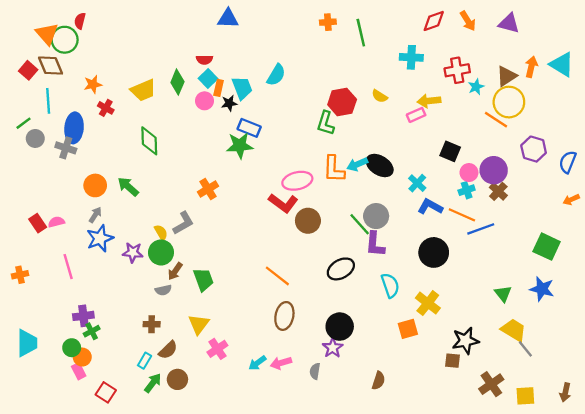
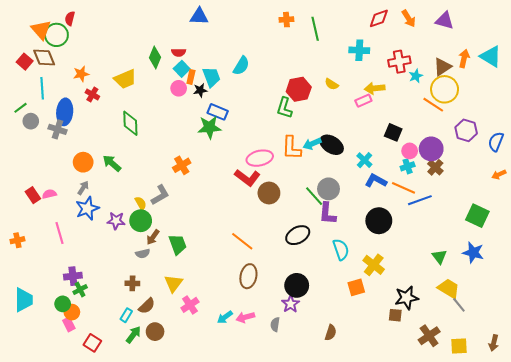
green diamond: (177, 82) -> (155, 57), moved

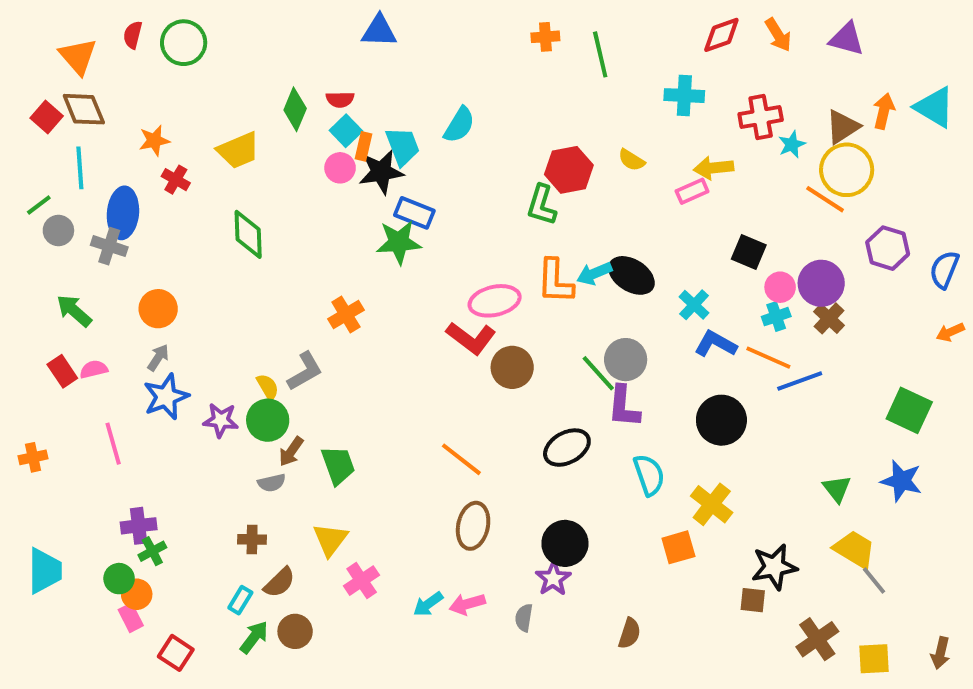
green circle: (56, 35) -> (184, 43), moved
black star: (200, 90) -> (381, 172), size x1.6
green arrow: (112, 163) -> (74, 311), moved

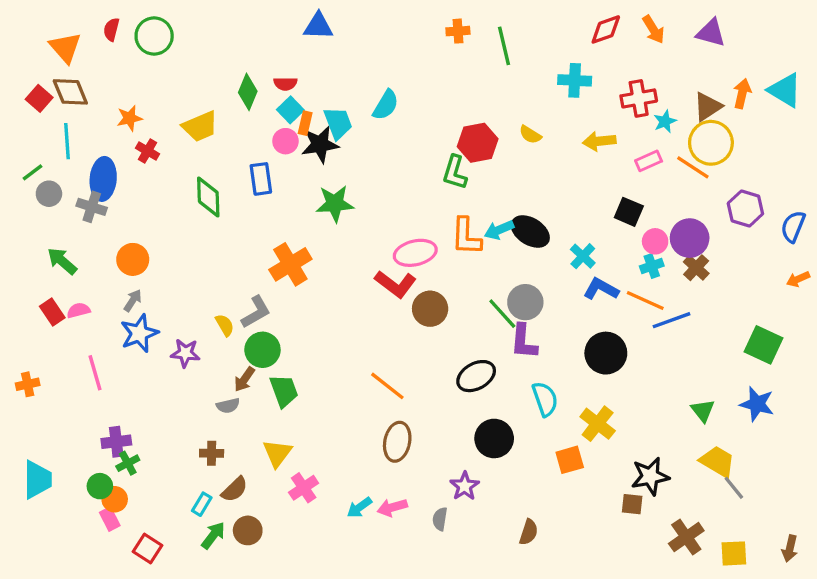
pink rectangle: (692, 191) -> (649, 161), moved
blue rectangle: (414, 213) -> (261, 179), moved, turned 60
orange cross: (346, 315) -> (290, 264), size x1.4
green circle: (268, 420) -> (262, 350), moved
black circle: (565, 543) -> (494, 438), moved

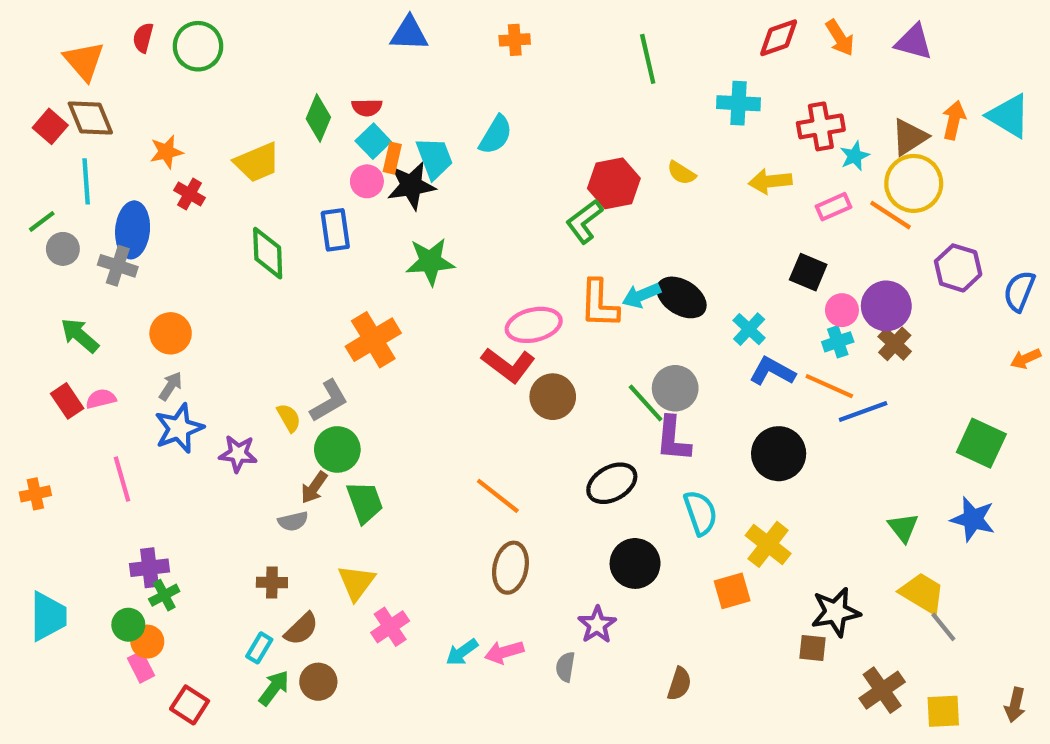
orange cross: (458, 31) -> (515, 40), moved
green L-shape: (455, 172) -> (584, 221), turned 36

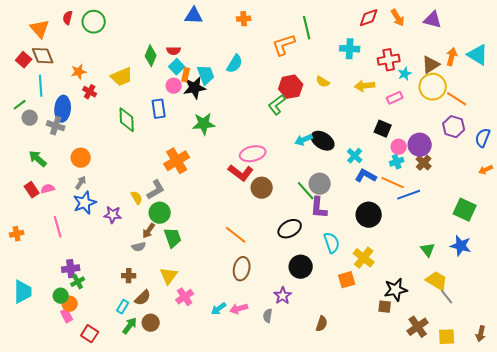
orange line: (891, 215) -> (457, 99), moved
orange L-shape: (599, 304) -> (284, 45), moved, turned 70

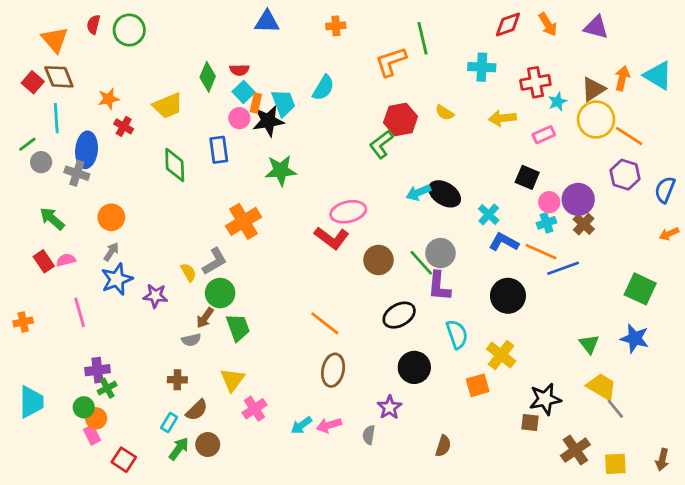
brown circle: (262, 188) -> (378, 260), moved

